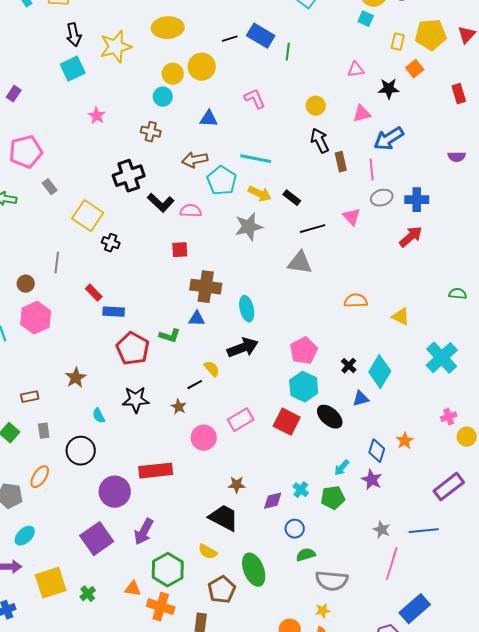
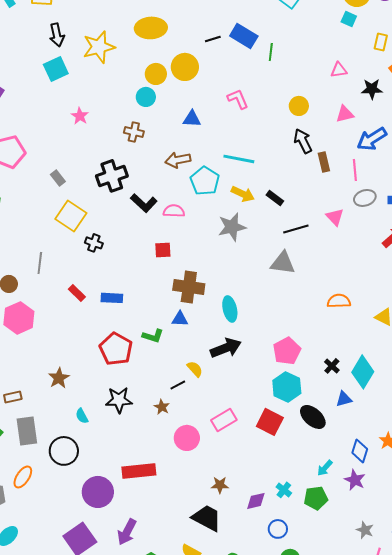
gray rectangle: (50, 187) -> (58, 178), moved
blue rectangle: (114, 312) -> (112, 298), moved
gray rectangle: (44, 431) -> (27, 431), size x1.8

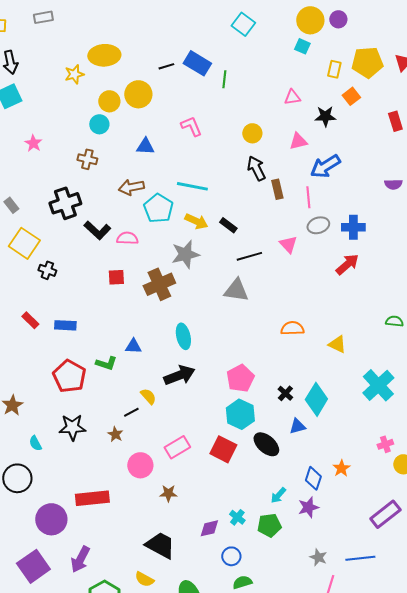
yellow star: (99, 47) -> (74, 74), moved, size x0.6
brown cross: (189, 287) -> (159, 284), moved, turned -32
purple star: (355, 480) -> (308, 507), turned 30
brown star: (220, 485) -> (168, 493), moved

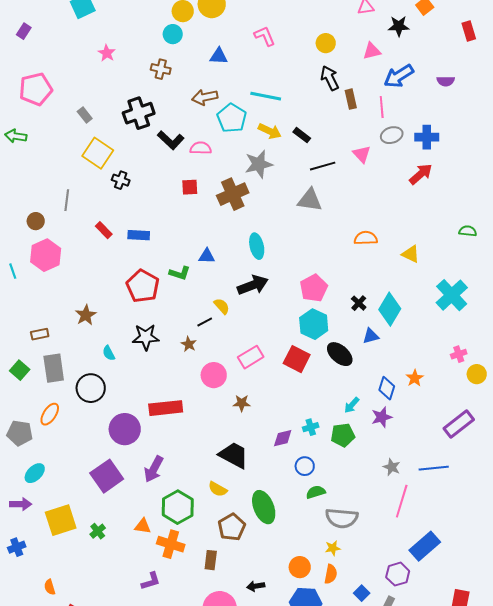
purple semicircle: (393, 184) -> (446, 81), moved
cyan cross: (237, 517) -> (311, 427), turned 35

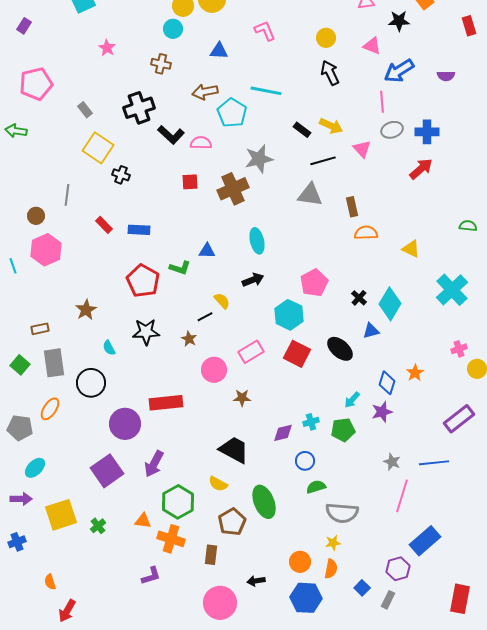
pink triangle: (372, 51) -> (372, 46), turned 36
brown rectangle: (351, 99) -> (352, 207), moved
yellow arrow: (270, 131) -> (331, 126), moved
black arrow: (253, 285) -> (253, 280), size x0.7
cyan hexagon: (314, 324) -> (289, 315), moved

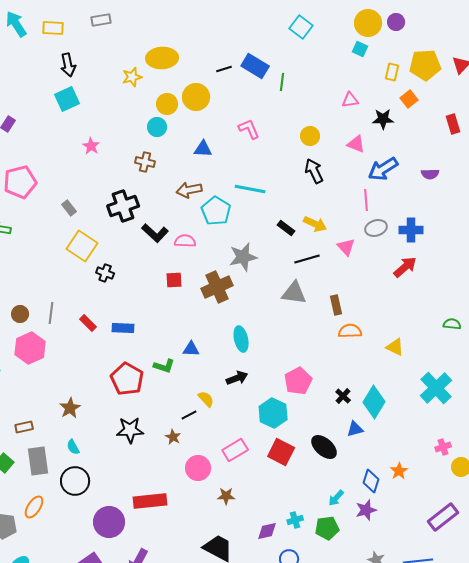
gray line: (67, 195) -> (51, 313), moved
cyan semicircle: (109, 348) -> (73, 447), moved

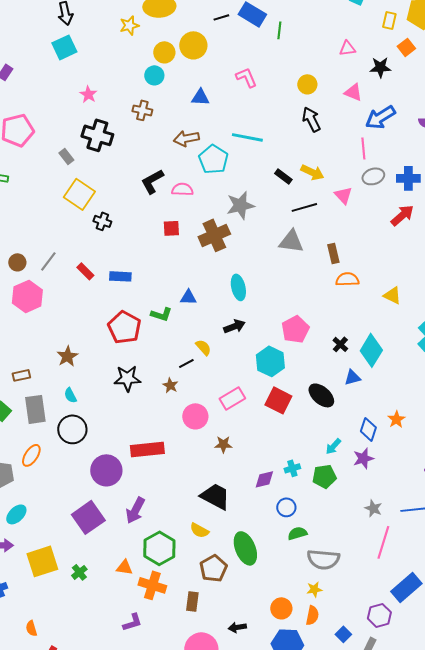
black cross: (123, 206) -> (97, 135), moved, turned 36
black L-shape: (155, 233) -> (152, 181), turned 108
gray line: (51, 313) -> (48, 261), turned 30

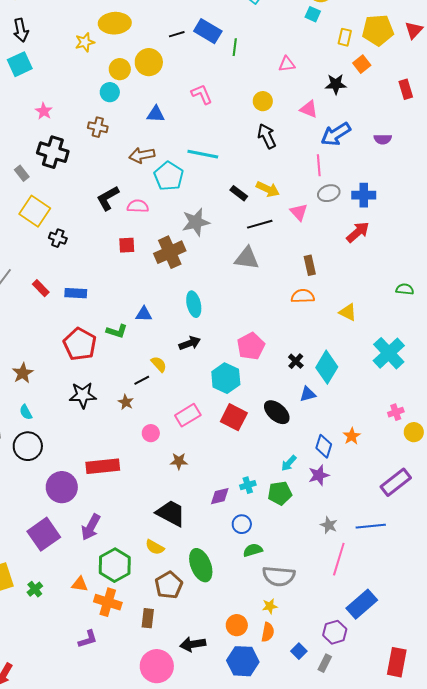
pink triangle: (347, 48) -> (287, 64), moved
brown rectangle: (333, 253) -> (310, 265), moved
pink circle: (195, 416) -> (151, 433), size x0.7
black arrow: (237, 627) -> (193, 644), size x1.4

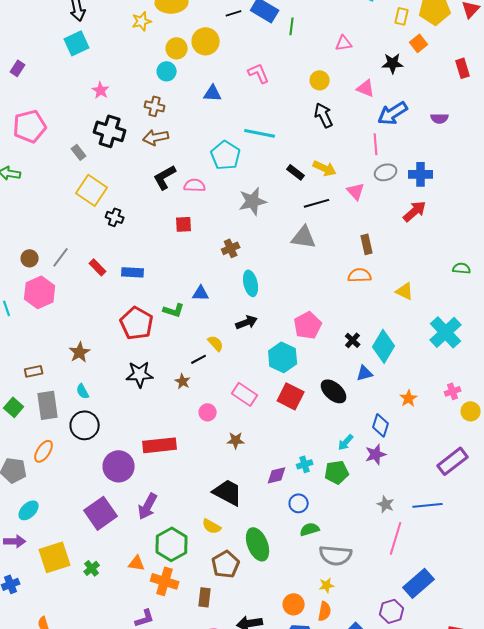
brown arrow: (142, 155) -> (156, 137), moved
brown cross: (170, 252) -> (231, 248), moved, size x0.6
pink rectangle: (188, 415) -> (245, 394), turned 65
orange star: (352, 436) -> (409, 398), moved

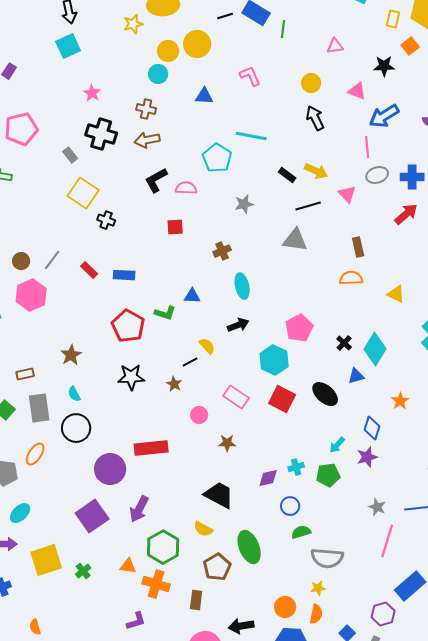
gray star: (253, 201) -> (244, 204), size x0.7

